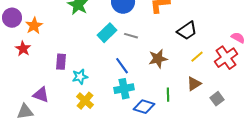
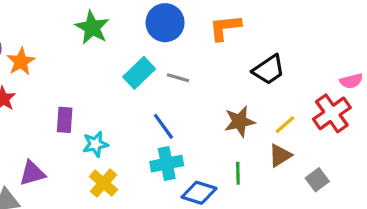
pink semicircle: (238, 38) -> (351, 81), turned 136
yellow line: (197, 57) -> (285, 125), moved
brown star: (158, 59) -> (240, 121), moved
purple triangle: (41, 95) -> (32, 173), turned -36

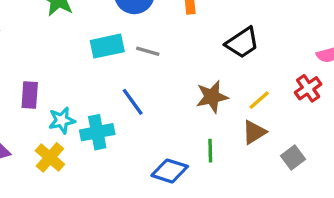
cyan rectangle: (139, 73) -> (107, 46), turned 32
red cross: (332, 113) -> (308, 88), size x0.7
cyan cross: (167, 164) -> (97, 132), moved
yellow cross: (103, 183) -> (50, 157), moved

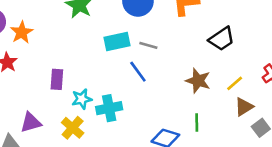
brown star: (212, 97) -> (198, 81), turned 30
blue line: (133, 102) -> (138, 72), moved
brown triangle: (254, 132) -> (244, 107), moved

